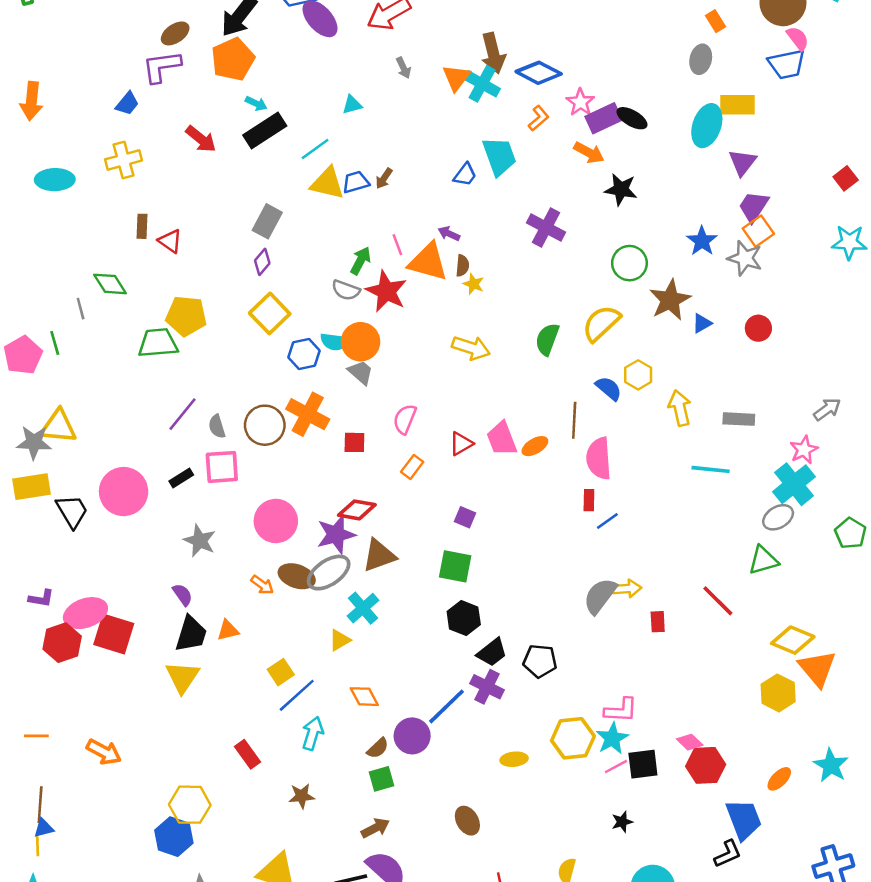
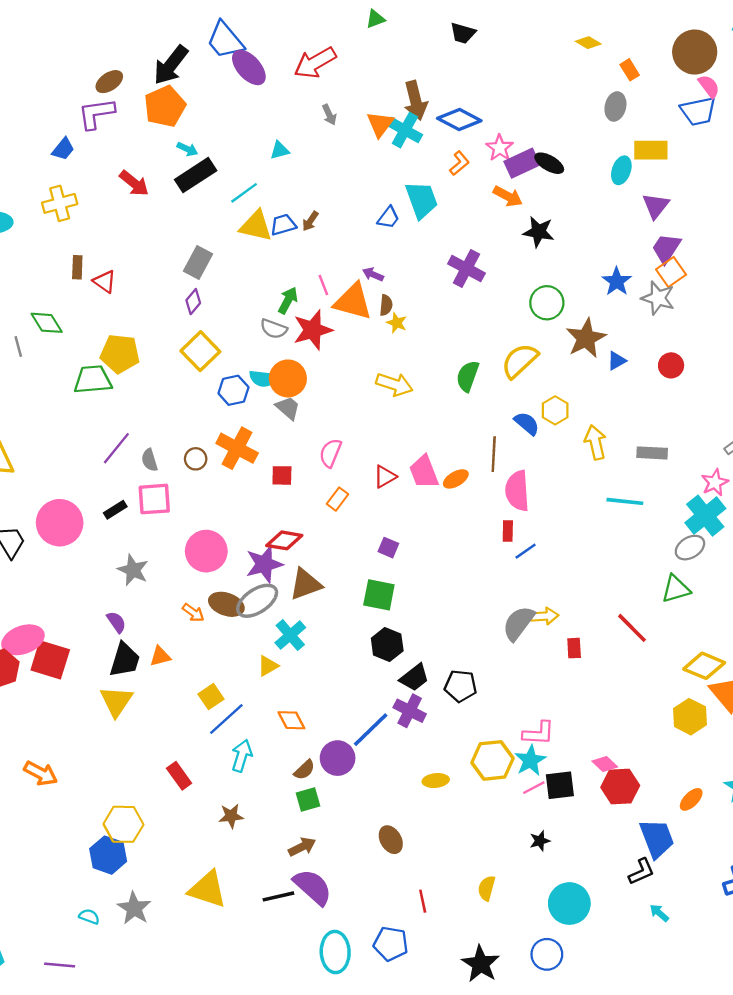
cyan ellipse: (707, 126) -> (621, 170), size x0.7
red star: (386, 291) -> (313, 330), turned 30
brown circle: (265, 425) -> (196, 459), size x0.6

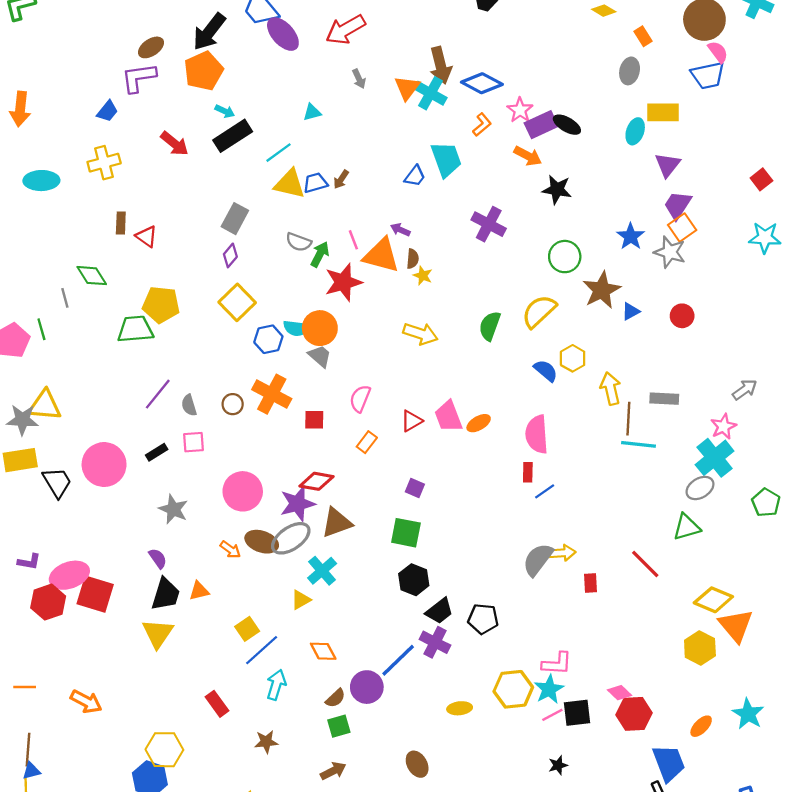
gray semicircle: (274, 329) -> (299, 242), moved
brown line: (494, 454) -> (628, 419), moved
pink square: (154, 499) -> (193, 442), size x0.7

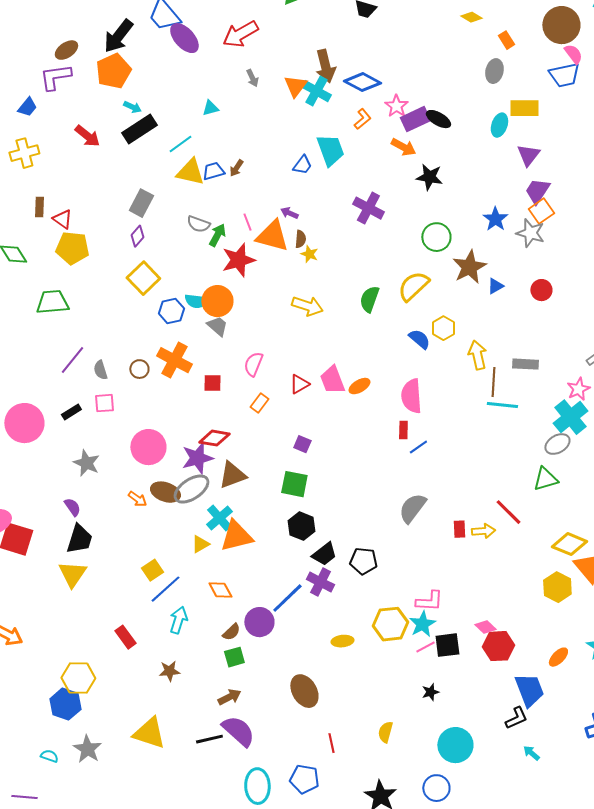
yellow pentagon: (161, 305) -> (72, 248), moved
yellow arrow: (562, 553) -> (483, 531), moved
orange triangle: (199, 591) -> (236, 536), moved, size x1.8
brown ellipse: (417, 764) -> (304, 691), size x1.4

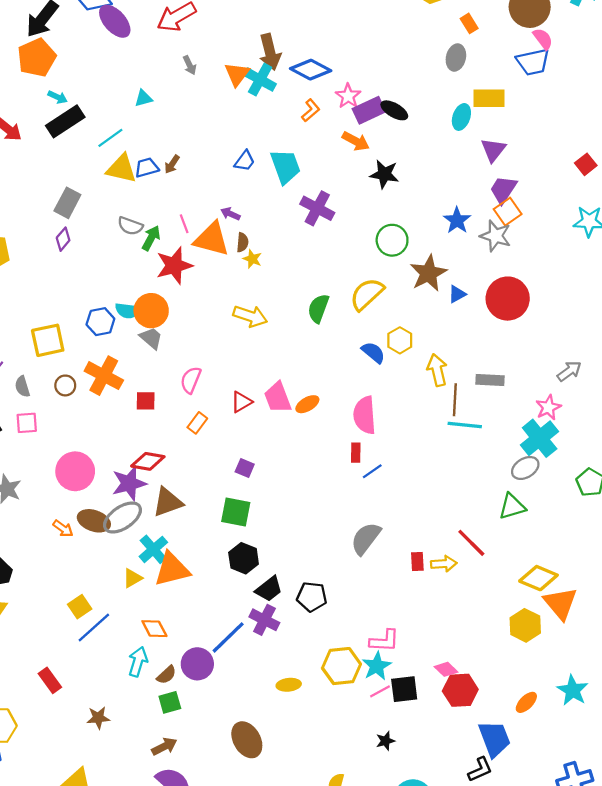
cyan trapezoid: (330, 150) -> (285, 166), moved
yellow square: (143, 278) -> (48, 340), moved, turned 32
red circle: (541, 290) -> (508, 299), size x1.8
cyan arrow: (178, 620) -> (138, 662), moved

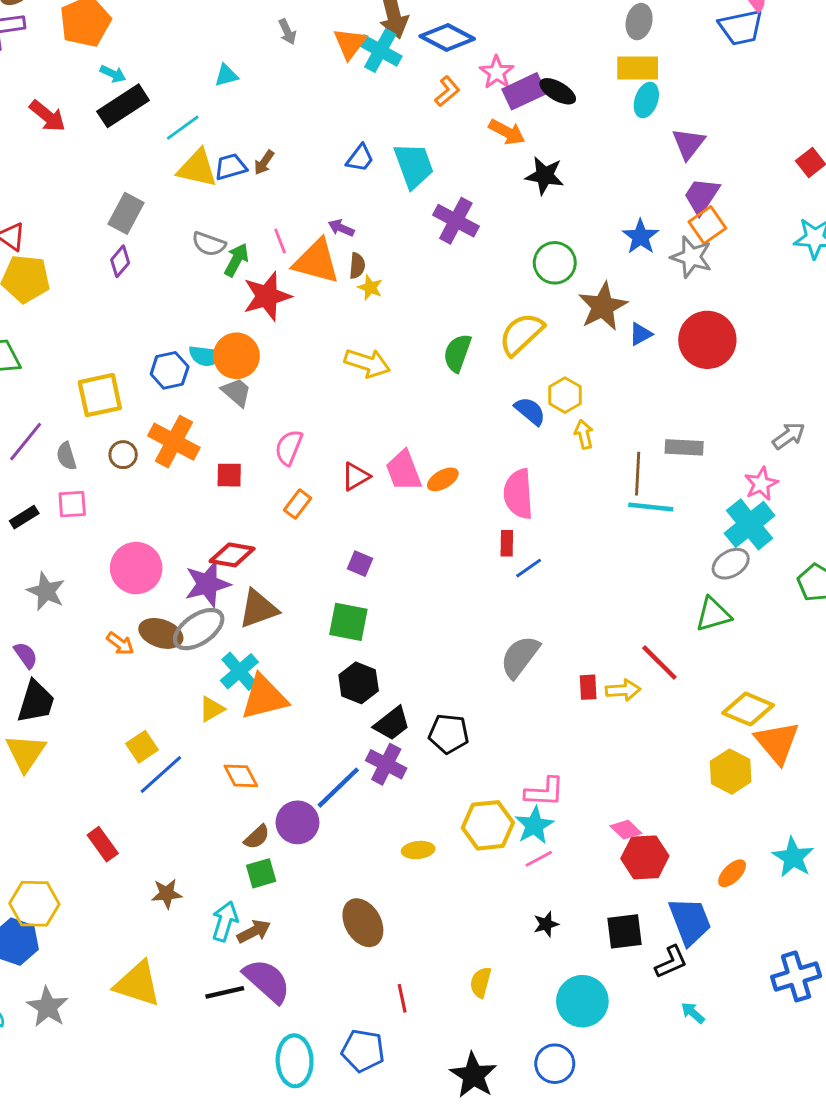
yellow rectangle: (489, 98) -> (638, 68), moved
yellow arrow: (437, 370) -> (584, 434), moved, size x0.7
cyan arrow: (138, 662) -> (225, 921), moved
black square: (404, 689) -> (625, 931), moved

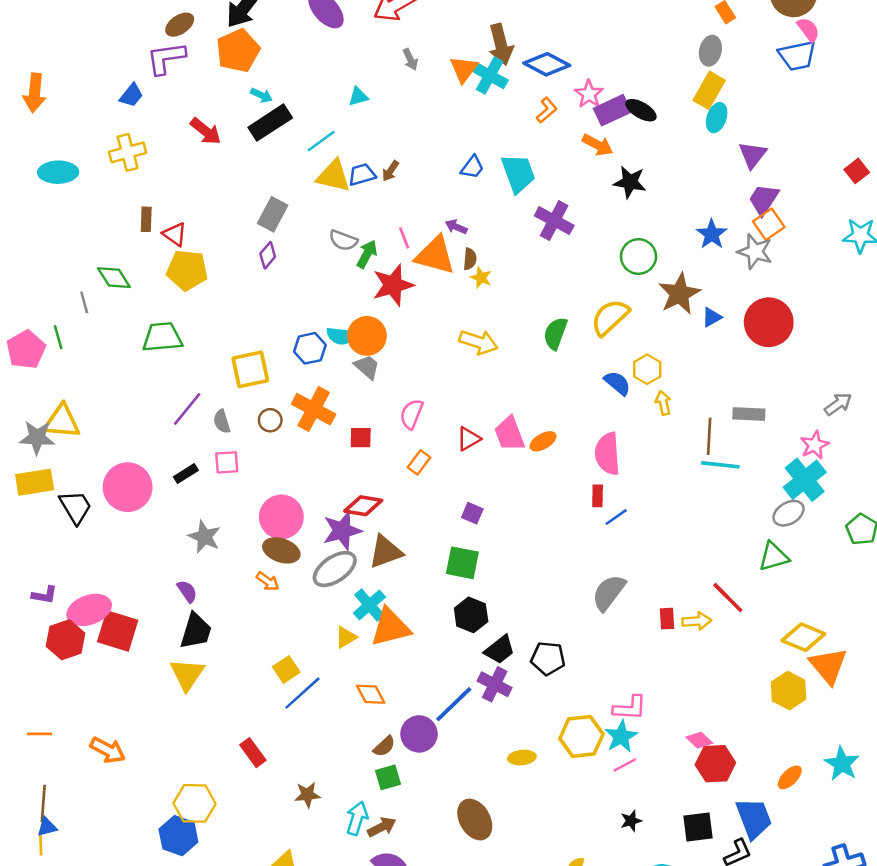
yellow rectangle: (638, 68) -> (709, 90), turned -60
brown ellipse: (161, 633) -> (281, 550), moved

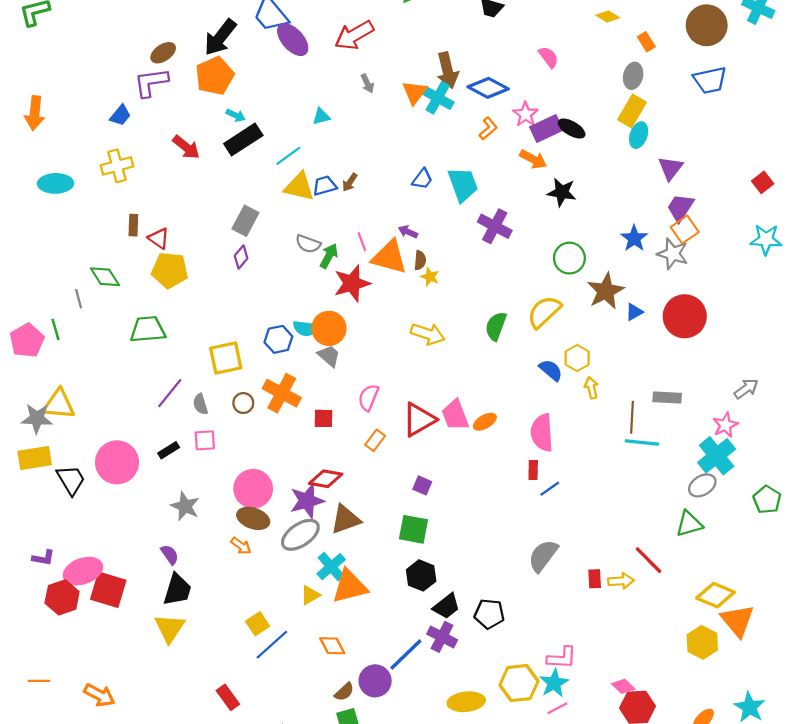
pink semicircle: (808, 30) -> (549, 57), moved
red triangle: (469, 439) -> (419, 420), size x1.6
yellow ellipse: (522, 758) -> (466, 702), size x1.5

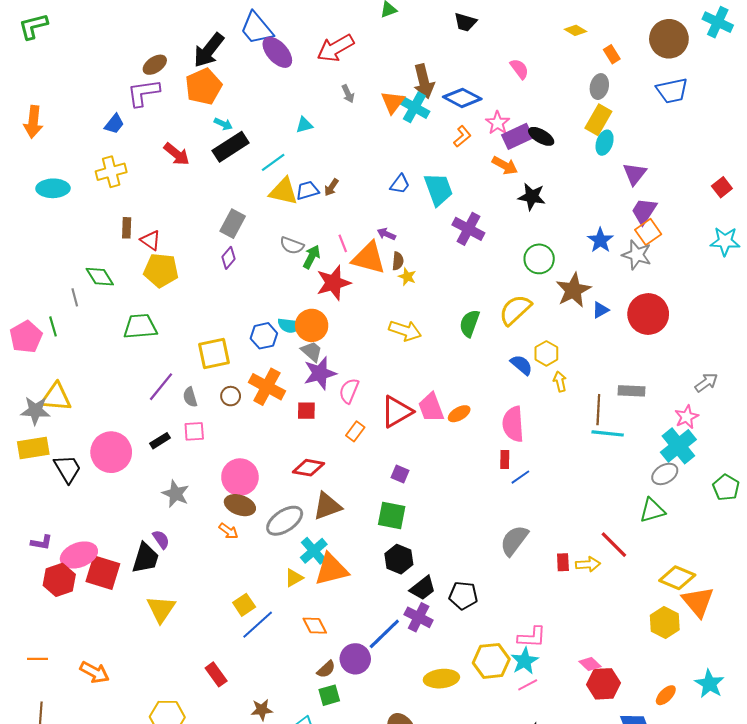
purple star: (307, 501) -> (320, 373), moved
black trapezoid: (177, 590) -> (145, 558), moved

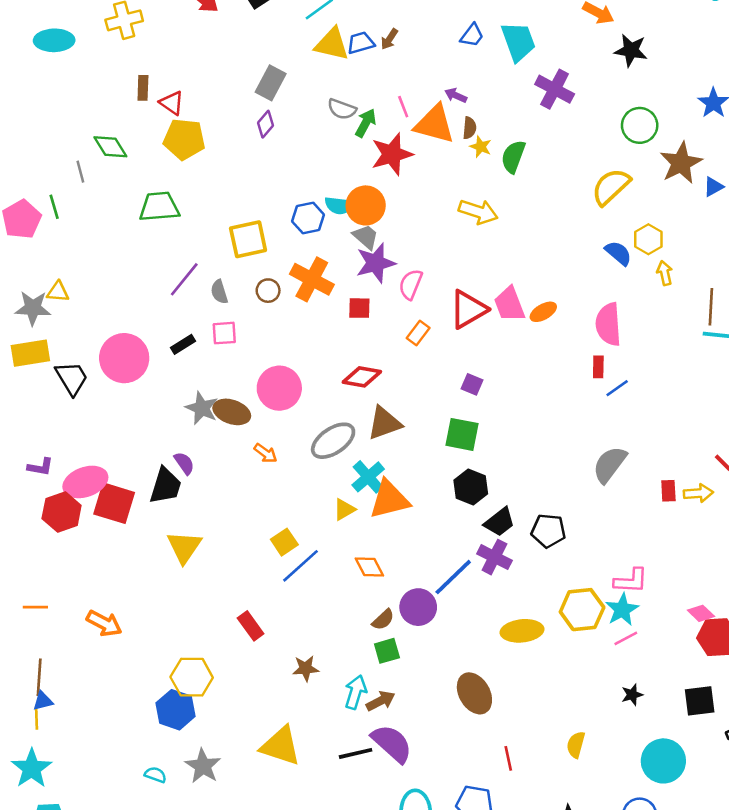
green semicircle: (469, 323) -> (513, 157), moved
yellow triangle: (56, 397) -> (58, 292), size x0.6
brown ellipse: (240, 505) -> (232, 412), moved

